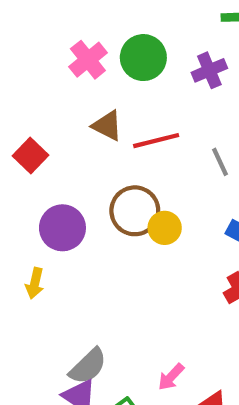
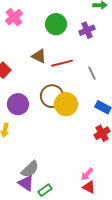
pink cross: (88, 60) -> (14, 17), moved
yellow circle: (165, 228) -> (66, 104), size x1.5
pink arrow: (171, 377) -> (87, 174), moved

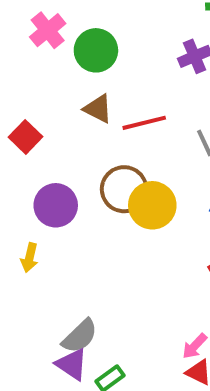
green circle: (56, 24) -> (96, 50), moved

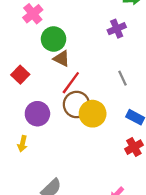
green circle: (96, 50) -> (54, 39), moved
red line: (144, 123) -> (71, 83), moved, turned -40

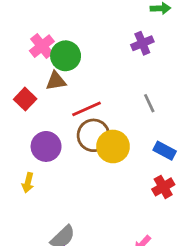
pink cross: (33, 14) -> (42, 46), moved
brown triangle: (62, 59) -> (56, 81), moved, turned -36
red line: (71, 83) -> (86, 109), turned 30

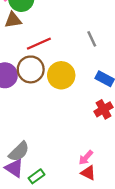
brown circle: (93, 135) -> (31, 69), moved

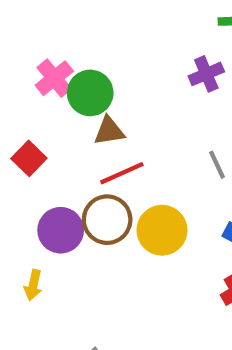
brown triangle: (13, 20) -> (109, 131), moved

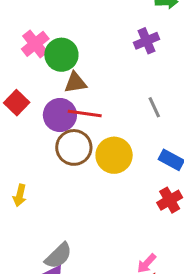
red line: (122, 173) -> (85, 113), turned 32
purple circle: (61, 230) -> (60, 115), moved

